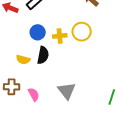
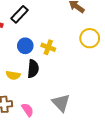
yellow circle: (82, 32) -> (90, 38), moved
yellow cross: (60, 36) -> (48, 47), turned 32

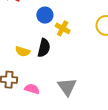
blue circle: (25, 46) -> (45, 15), moved
pink semicircle: (28, 110) -> (32, 89), turned -48

